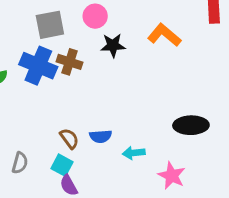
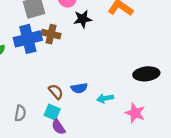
blue cross: (38, 66) -> (28, 39), turned -32

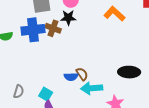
black star: (83, 19) -> (68, 18), moved
brown semicircle: (56, 92) -> (82, 74), moved
cyan arrow: (105, 98) -> (92, 88), size x1.5

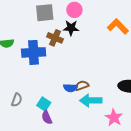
blue cross: (33, 30) -> (34, 52), moved
brown semicircle: (82, 74) -> (82, 86), turned -80

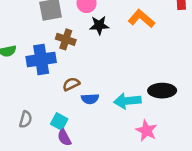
black star: (71, 28) -> (99, 25), moved
brown semicircle: (82, 86) -> (71, 84), moved
cyan arrow: (91, 101) -> (127, 101), moved

